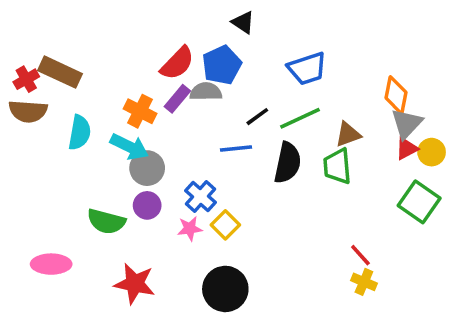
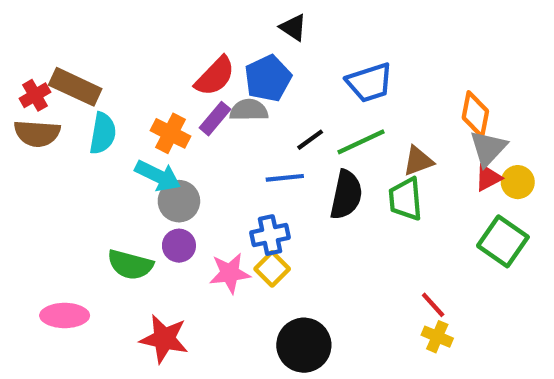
cyan semicircle: (80, 133) -> (103, 133), moved
blue cross: (200, 197) -> (270, 235), moved, turned 36
pink star: (190, 229) -> (230, 273), size x1.4
black circle: (225, 289) -> (304, 345), moved

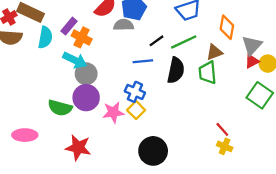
orange diamond: (475, 114) -> (227, 27), moved
purple rectangle: (215, 119) -> (69, 26), moved
blue cross: (270, 235) -> (135, 92), turned 36
purple circle: (179, 246) -> (86, 98), size x1.5

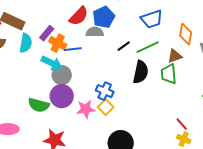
blue line: (143, 61) -> (73, 49), moved

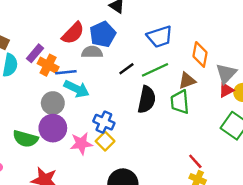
cyan arrow: (52, 63) -> (77, 89), moved

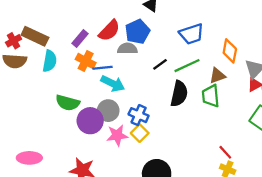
purple rectangle: (35, 53) -> (80, 38), moved
gray circle: (53, 103) -> (108, 111), moved
green semicircle: (26, 139) -> (68, 103), moved

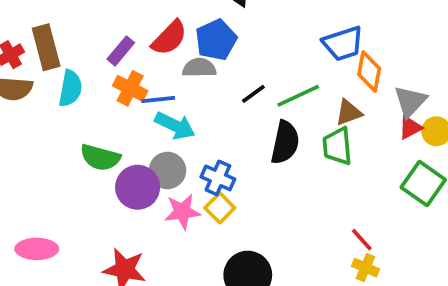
blue trapezoid: (192, 34) -> (343, 43), moved
brown rectangle: (35, 36) -> (46, 47), turned 50

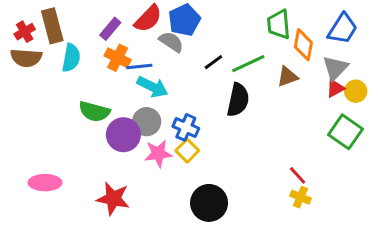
blue trapezoid: (343, 43) -> (343, 29), moved, turned -40
gray semicircle: (199, 68) -> (171, 42), turned 35
green trapezoid: (337, 146) -> (279, 24), moved

